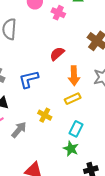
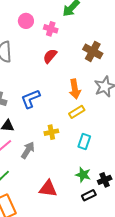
red semicircle: (57, 54) -> (50, 56), moved
yellow cross: (45, 115) -> (51, 132), turned -32
green star: (71, 149) -> (83, 175), moved

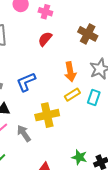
yellow cross: (51, 132) -> (47, 115), size x1.6
cyan rectangle: (84, 141) -> (94, 98), moved
gray arrow: (28, 150) -> (24, 133), turned -66

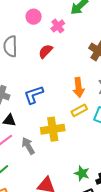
pink cross: (45, 12) -> (58, 26), turned 32
red semicircle: (45, 39) -> (46, 51), moved

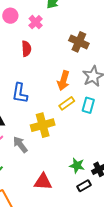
red semicircle: (46, 51) -> (26, 49), turned 140
orange arrow: (79, 87) -> (63, 81), turned 30
blue L-shape: (34, 95) -> (20, 93), turned -55

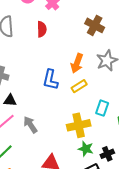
blue L-shape: (20, 93) -> (50, 80), moved
cyan rectangle: (88, 105) -> (102, 108), moved
yellow cross: (43, 125) -> (79, 125), moved

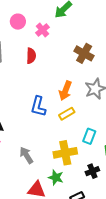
gray arrow: (30, 125) -> (26, 155), moved
green star: (86, 149) -> (56, 177), moved
black cross: (107, 154) -> (92, 171), moved

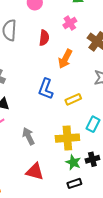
pink cross: (42, 30) -> (70, 23), moved
orange arrow: (65, 91) -> (65, 59), moved
green star: (56, 177) -> (73, 162), moved

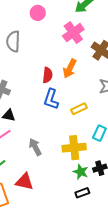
pink cross: (70, 23) -> (73, 33), size x1.5
red semicircle: (44, 38) -> (48, 75), moved
red triangle: (35, 172) -> (24, 182), moved

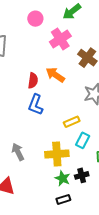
pink circle: (38, 13) -> (35, 19), moved
orange arrow: (70, 69) -> (55, 75), turned 96
yellow rectangle: (79, 109) -> (72, 122), moved

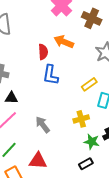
yellow cross: (57, 154) -> (81, 119), size x0.7
black rectangle: (63, 199) -> (86, 164), moved

